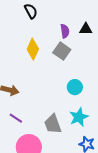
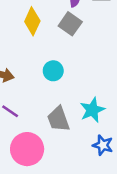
cyan circle: (75, 87) -> (53, 71), moved

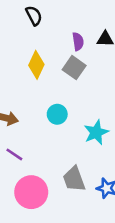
cyan star: (92, 110) -> (96, 132), moved
gray trapezoid: (58, 119) -> (74, 179), moved

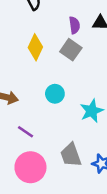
purple line: (14, 154) -> (26, 132), moved

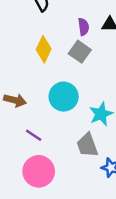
cyan circle: (55, 94) -> (64, 97), size x1.5
gray trapezoid: (71, 155) -> (87, 145), moved

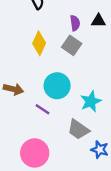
purple line: (34, 135) -> (43, 109), moved
gray trapezoid: (87, 145) -> (78, 129), turned -35

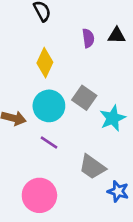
gray square: (72, 45) -> (84, 98), moved
cyan circle: (57, 86) -> (49, 106), moved
cyan star: (91, 101) -> (113, 118), moved

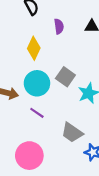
purple semicircle: (88, 38) -> (59, 26), moved

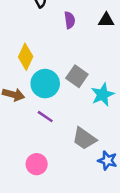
yellow diamond: (34, 48) -> (26, 57), moved
pink circle: (29, 156) -> (37, 164), size x0.7

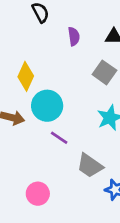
gray square: (77, 76) -> (104, 72), moved
purple line: (45, 117) -> (59, 138), moved

